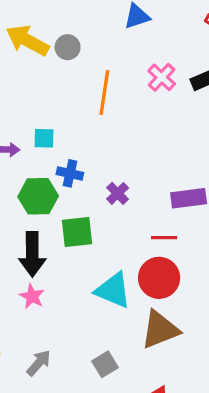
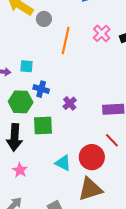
gray circle: (68, 47) -> (44, 19), moved
red line: (164, 238) -> (112, 140), moved, turned 42
cyan triangle: (113, 290) -> (63, 163), size x0.7
pink star: (32, 296) -> (20, 170), moved

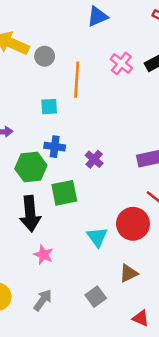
cyan square: (27, 66) -> (49, 107), moved
cyan triangle: (63, 163) -> (97, 237), turned 36
brown triangle: (90, 189) -> (129, 273), moved, size x0.6

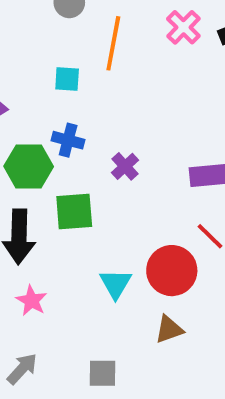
brown triangle: (129, 273) -> (169, 329), moved
gray square: (96, 297) -> (102, 373), turned 30

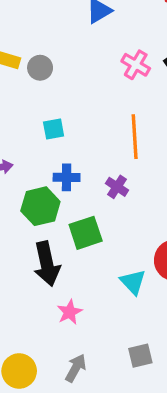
orange line: (113, 43) -> (135, 137), moved
pink star: (32, 301) -> (70, 312), turned 30

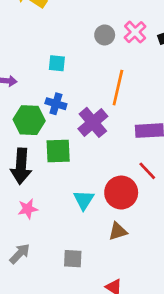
gray circle: (40, 68) -> (105, 35), moved
purple cross: (117, 187) -> (93, 122), size x1.6

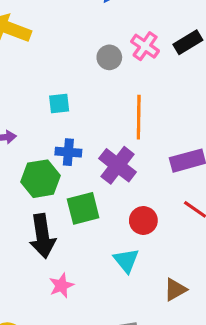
red circle: (121, 193) -> (143, 220), moved, size x0.7

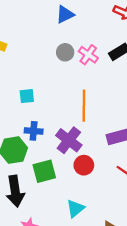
gray circle: (109, 57) -> (65, 52), moved
red circle: (143, 220) -> (84, 165), moved
cyan triangle: (126, 260) -> (75, 208), turned 30

